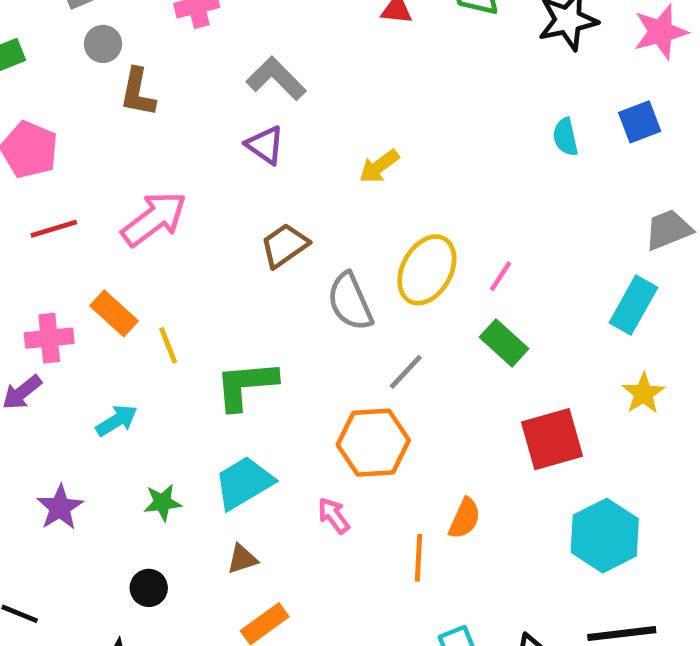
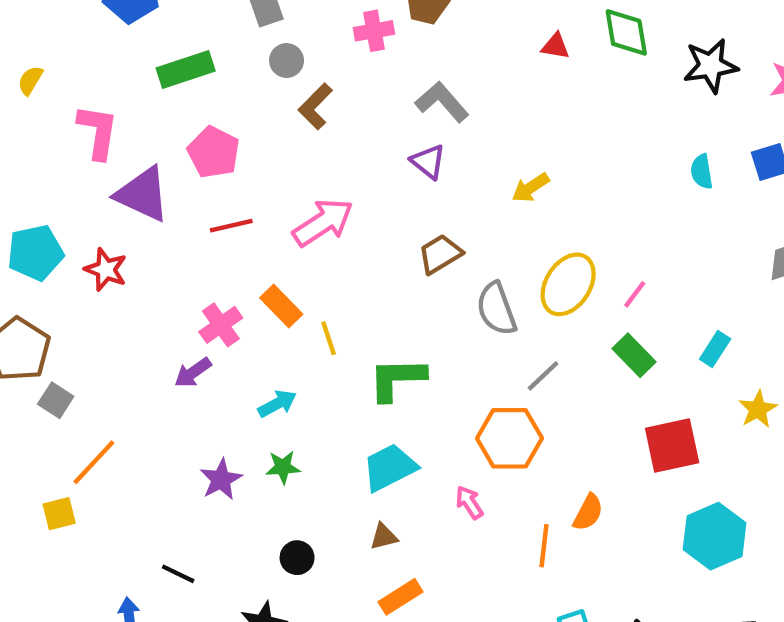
brown L-shape: (138, 92) -> (315, 106), turned 30
cyan rectangle: (633, 305) -> (715, 349), moved, size x0.7
pink cross: (49, 338) -> (221, 325), turned -33
green star: (162, 502) -> (283, 467), moved

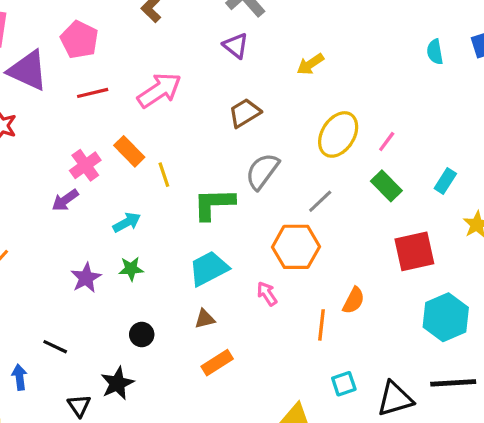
gray semicircle: (496, 309) -> (262, 171), moved, turned 57

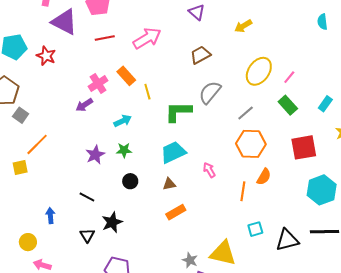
orange hexagon: (296, 247) -> (251, 144), moved
black circle: (142, 335) -> (130, 181), moved
black line: (55, 347) -> (87, 197), moved

